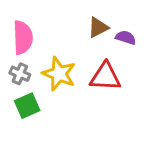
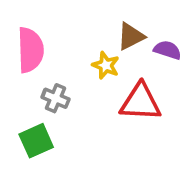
gray cross: (20, 74) -> (56, 98), moved
yellow star: (59, 74) -> (106, 65), moved, size x0.6

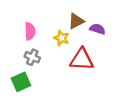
pink semicircle: (30, 50) -> (30, 31), moved, size x0.7

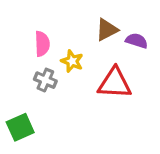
yellow star: (62, 38) -> (72, 61), moved
green square: (21, 82) -> (20, 127), moved

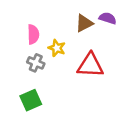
purple semicircle: (137, 41) -> (108, 18), moved
green square: (20, 127) -> (31, 100), moved

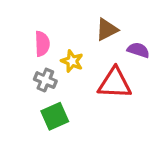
purple semicircle: (108, 18) -> (138, 50), moved
green square: (31, 100) -> (55, 116), moved

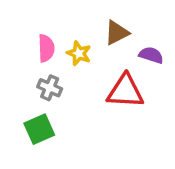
yellow star: (72, 61) -> (79, 53), moved
green square: (55, 116) -> (39, 129), moved

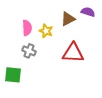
purple semicircle: (151, 55) -> (88, 12), moved
green square: (39, 129) -> (13, 75), moved, turned 30

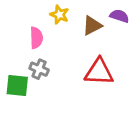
yellow star: (46, 31) -> (59, 15), moved
green square: (13, 75) -> (17, 85), moved

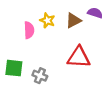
yellow star: (59, 15) -> (47, 20), moved
gray cross: (39, 69) -> (40, 76), moved

